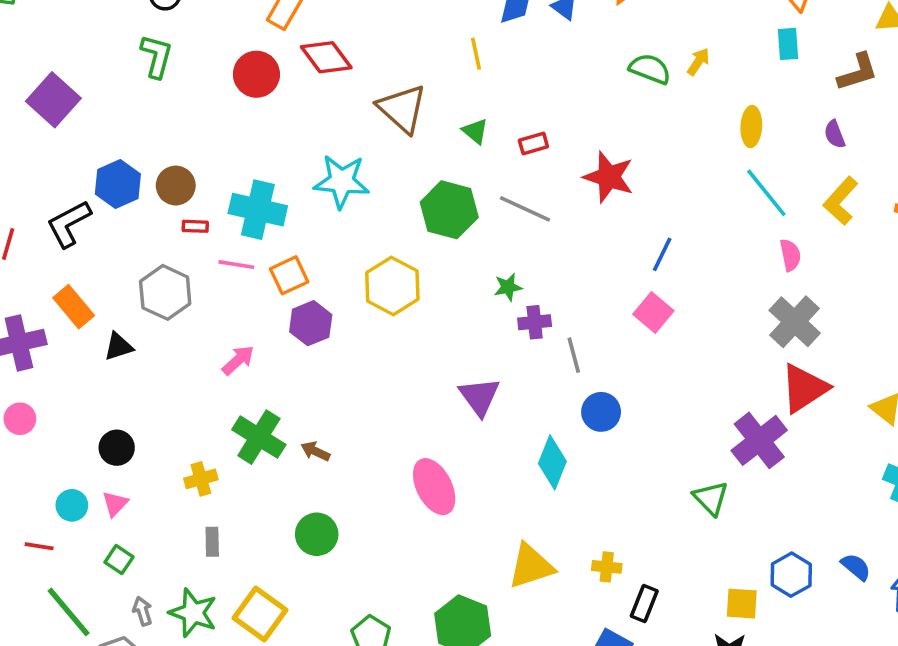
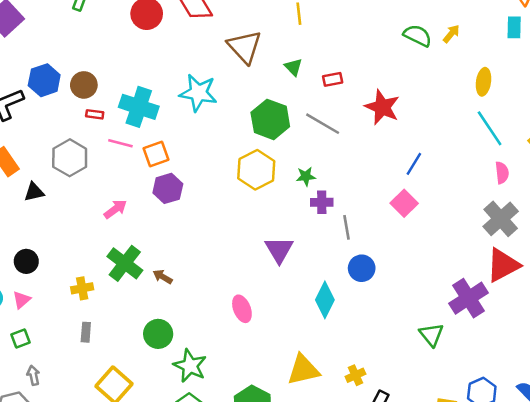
yellow hexagon: (392, 286) -> (256, 170), moved
pink ellipse: (434, 487) -> (242, 309), size x0.7
green square: (119, 560) -> (21, 338), turned 30
yellow cross: (607, 567) -> (355, 375), turned -36
green star: (193, 613) -> (190, 366), moved

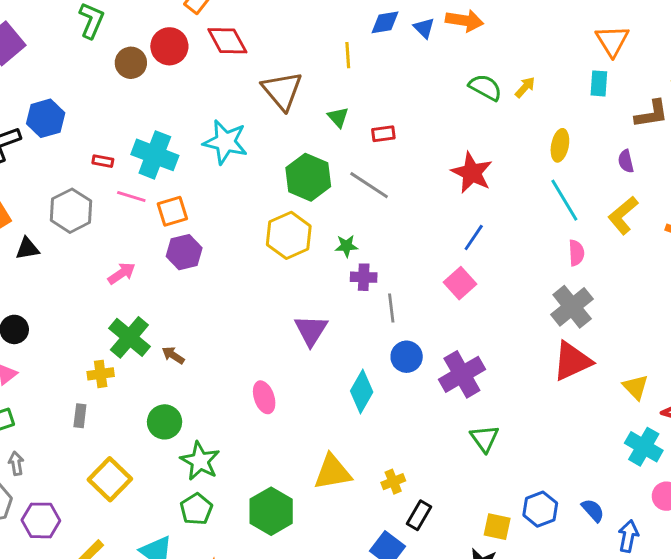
brown circle: (84, 85) -> (131, 63), moved
red star: (382, 107) -> (472, 173), moved
yellow cross: (82, 288) -> (101, 374), moved
purple cross: (469, 298) -> (462, 374), moved

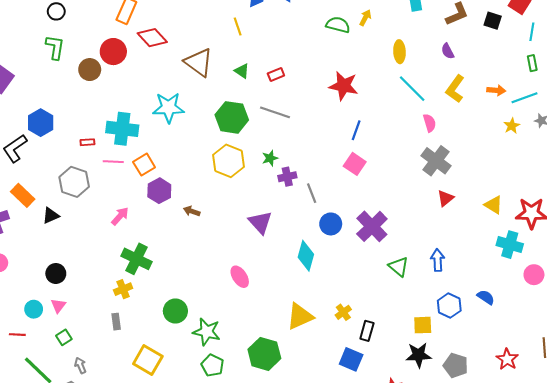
brown arrow: (173, 355) -> (192, 211), moved
red triangle: (572, 361) -> (445, 198), size x0.6
blue arrow: (628, 536) -> (438, 260), moved

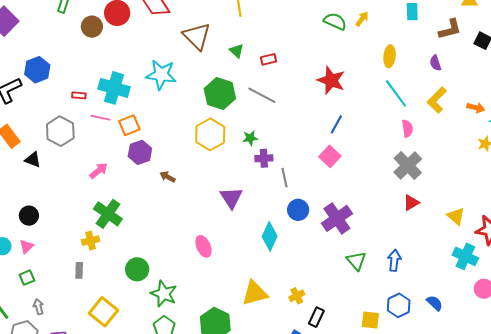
black triangle: (51, 216) -> (33, 160), turned 36

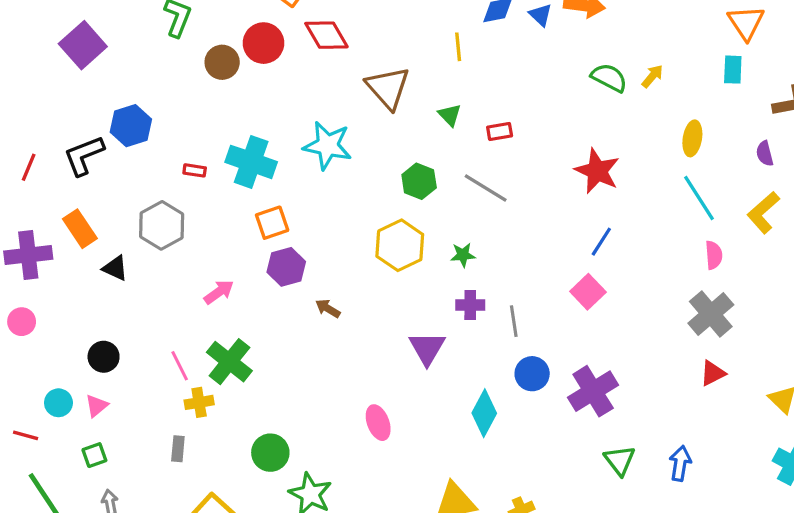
green hexagon: (220, 94) -> (419, 181), size x0.7
pink line: (100, 118) -> (180, 366), moved, turned 48
purple cross: (264, 158) -> (470, 305), moved

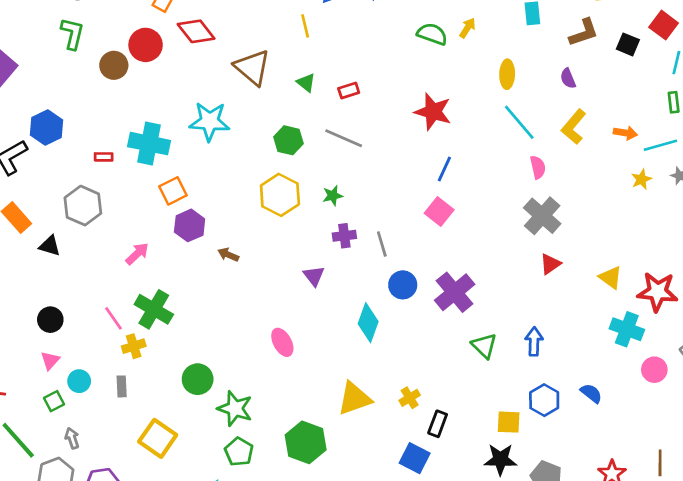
purple triangle: (427, 348) -> (314, 276), size x0.7
cyan circle: (58, 403) -> (79, 381), moved

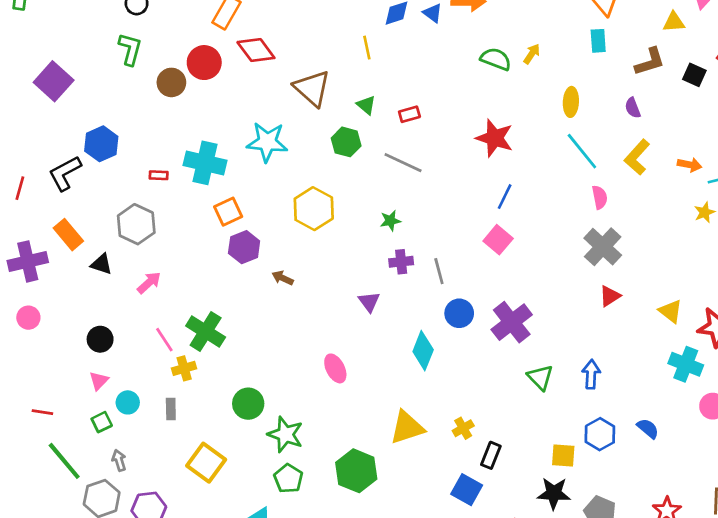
green hexagon: (288, 140) -> (346, 142), moved
yellow hexagon: (280, 195) -> (314, 209), moved
pink arrow: (137, 254) -> (149, 283), moved

